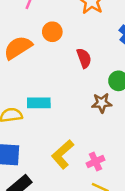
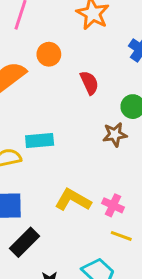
yellow L-shape: (63, 154) -> (73, 200), turned 76
pink cross: (95, 162) -> (113, 205), turned -36

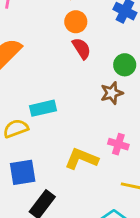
orange circle: (49, 54) -> (76, 22), moved
pink cross: (113, 205) -> (118, 144), moved

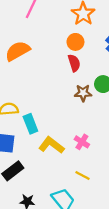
brown star: (112, 93) -> (83, 93), moved
cyan rectangle: (43, 108) -> (30, 124), moved, turned 66

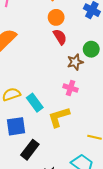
pink cross: (82, 142) -> (70, 88), moved
yellow L-shape: (51, 145) -> (59, 117), turned -40

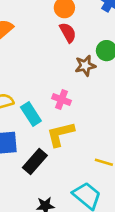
pink cross: (70, 88) -> (62, 99), moved
black rectangle: (30, 150) -> (35, 161), moved

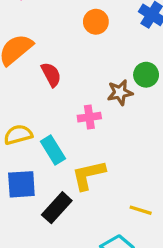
red semicircle: (68, 33) -> (51, 75), moved
pink cross: (62, 99) -> (89, 117), moved, turned -30

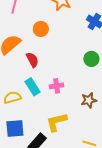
orange circle: (96, 22) -> (41, 29), moved
brown star: (120, 93) -> (89, 100), moved
cyan rectangle: (53, 150) -> (33, 87), moved

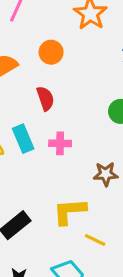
red semicircle: (32, 60) -> (45, 98), moved
yellow L-shape: (56, 122) -> (70, 211), moved

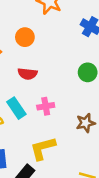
red semicircle: (45, 98) -> (28, 74), turned 126
yellow L-shape: (70, 211) -> (43, 148), moved

